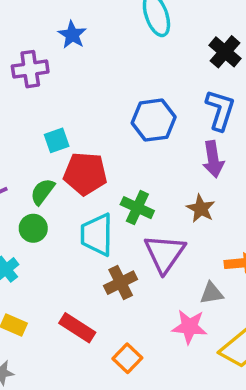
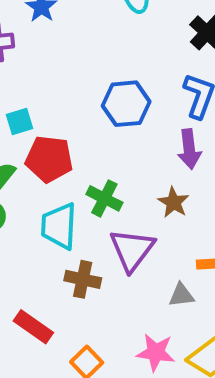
brown cross: (121, 283) -> (83, 279), turned 36
pink star: (189, 327) -> (156, 352), moved

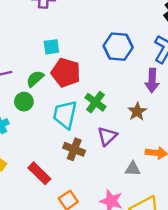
purple triangle: (132, 250) -> (107, 136), size x0.7

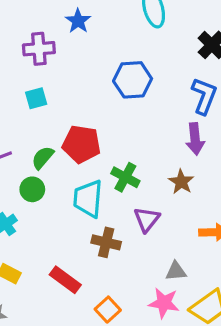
cyan square: (51, 47) -> (36, 98), moved
blue hexagon: (118, 47) -> (133, 80), moved
gray triangle: (133, 169) -> (176, 271), moved

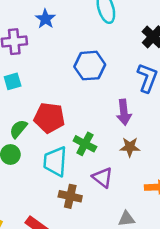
purple arrow: (195, 139) -> (124, 112), moved
brown star: (181, 182) -> (130, 147), turned -30
purple triangle: (147, 219) -> (103, 177), turned -30

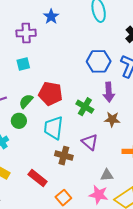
blue hexagon: (90, 66) -> (99, 61), moved
green cross: (85, 144) -> (85, 107), moved

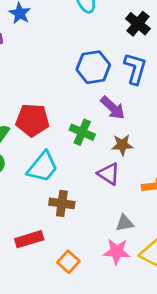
purple arrow: (109, 92) -> (113, 108), turned -36
cyan trapezoid: (54, 128) -> (43, 167), turned -140
purple triangle: (90, 142) -> (109, 174), moved
red rectangle: (38, 178) -> (29, 239), turned -48

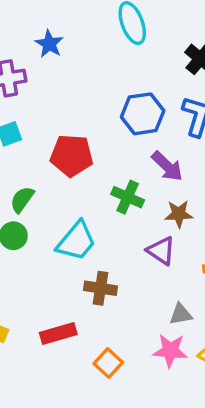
red pentagon: (32, 120) -> (72, 155), moved

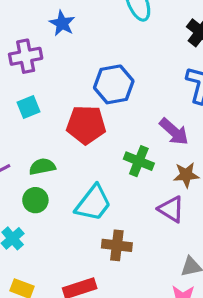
blue hexagon: (143, 114) -> (114, 84), moved
green semicircle: (22, 199) -> (42, 167), turned 45

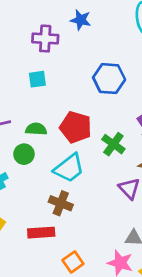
blue star: (62, 23) -> (81, 20), turned -30
red pentagon: (86, 125) -> (76, 127), moved
brown cross: (117, 245) -> (61, 203), moved

